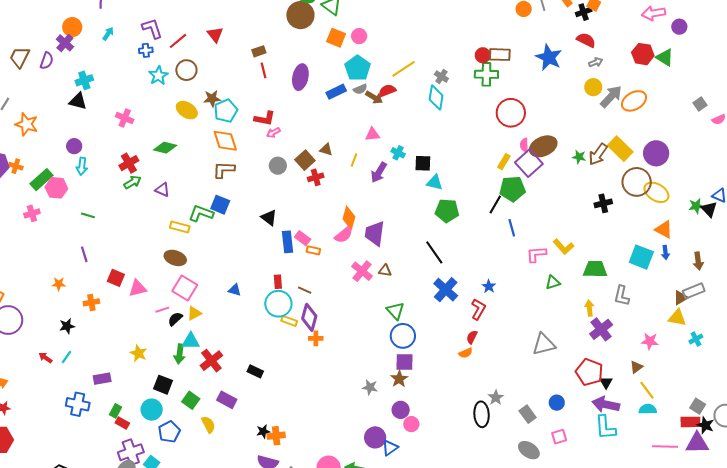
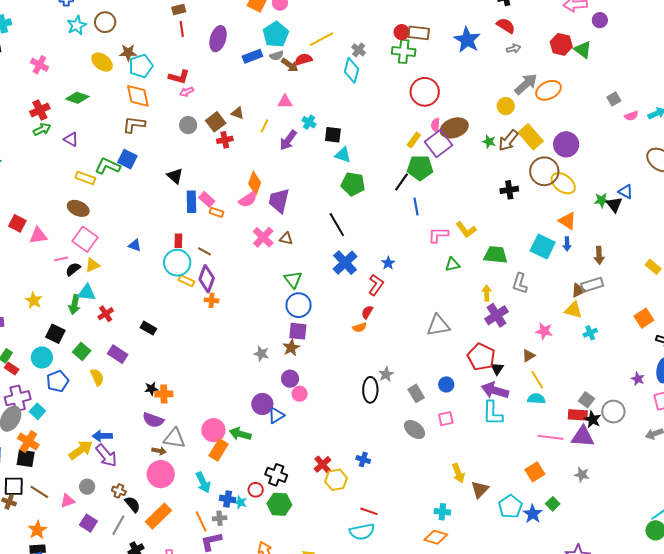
yellow circle: (593, 87) -> (506, 106), moved
red cross: (211, 361) -> (106, 314), size x0.7

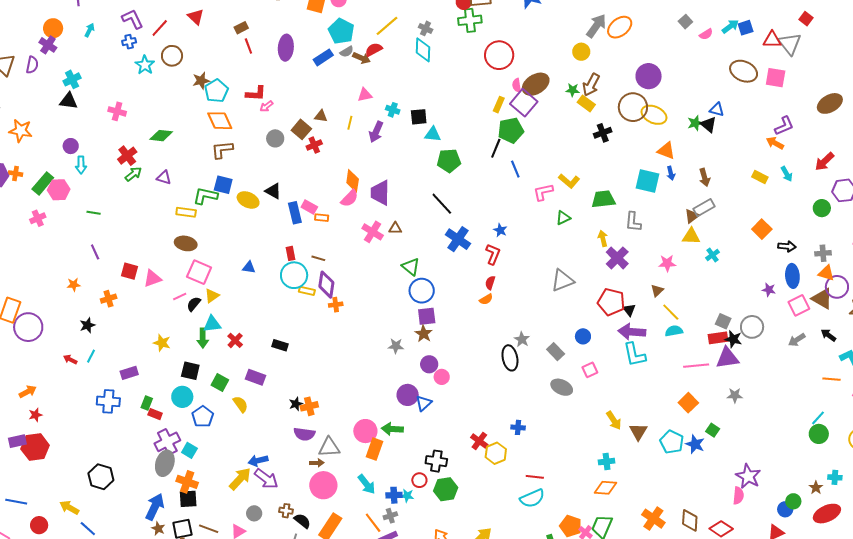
yellow ellipse: (102, 62) -> (248, 200), moved
yellow rectangle: (531, 137) -> (586, 103), moved, size x0.7

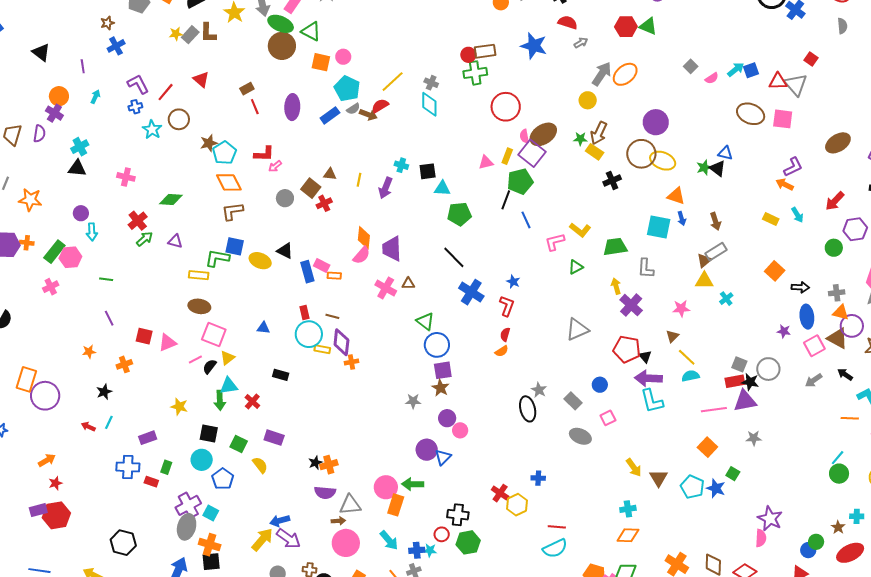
pink triangle: (365, 95) -> (486, 162), moved
black rectangle: (280, 345) -> (281, 375), moved
red rectangle: (155, 414) -> (151, 482), moved

